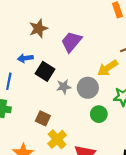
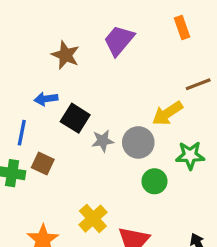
brown star: (38, 29) -> (65, 55), turned -30
purple trapezoid: (71, 42) -> (119, 40), moved
brown square: (43, 118) -> (43, 163), moved

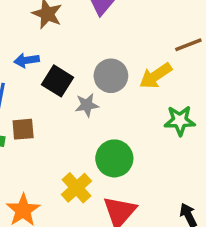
gray circle: (138, 142) -> (111, 76), moved
brown square: (43, 163) -> (23, 129), turned -30
green circle: (154, 181) -> (114, 158), moved, size x1.4

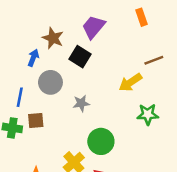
blue arrow: (26, 60) -> (33, 58), moved, turned 119
gray circle: (111, 76) -> (50, 82), moved
black square: (57, 81) -> (80, 57), moved

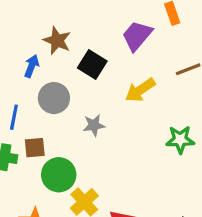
purple trapezoid: (94, 27) -> (137, 36), moved
yellow arrow: (130, 82) -> (140, 90), moved
green circle: (101, 141) -> (59, 175), moved

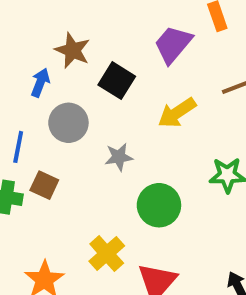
brown square: (35, 148) -> (44, 185), turned 30
green circle: (59, 175) -> (159, 205), moved

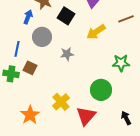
green circle: (159, 205) -> (101, 90), moved

